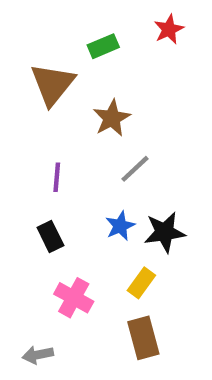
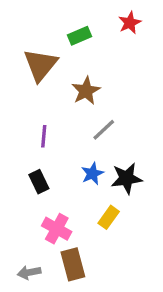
brown rectangle: (143, 338) -> (73, 264), moved

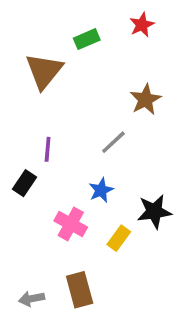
brown star: (86, 91) -> (145, 99), moved
black star: (126, 178) -> (154, 212), moved
black rectangle: (39, 182) -> (24, 183), moved, turned 60
pink cross: (57, 229) -> (71, 224), moved

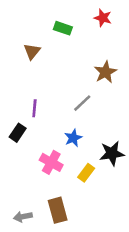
red star: (142, 25) -> (103, 18), turned -30
green rectangle: (87, 39) -> (63, 28), turned 42
brown triangle: (44, 71) -> (32, 51), size x0.6

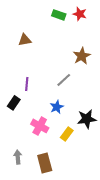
green rectangle: (63, 28) -> (59, 15), moved
brown triangle: (32, 51) -> (25, 40), turned 40
gray arrow: (23, 217) -> (18, 157), moved, turned 96

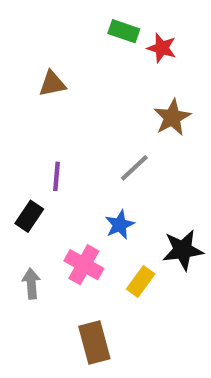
red star: (80, 14) -> (162, 48), moved
gray arrow: (18, 157) -> (31, 284), moved

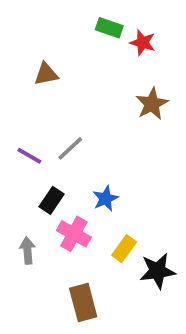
gray line: (134, 168) -> (70, 148), moved
purple line: (57, 176) -> (29, 156), moved, turned -65
black rectangle: (29, 216) -> (52, 200), moved
black star: (183, 250) -> (157, 271), moved

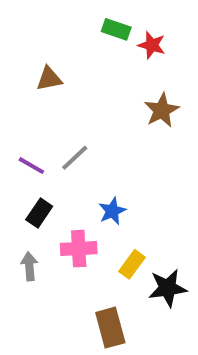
black rectangle: (52, 200) -> (39, 213), moved
pink cross: (74, 234) -> (79, 249), turned -32
brown rectangle: (83, 303) -> (110, 328), moved

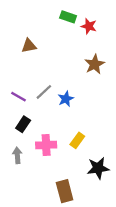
blue star: (112, 211) -> (66, 99), moved
yellow rectangle: (132, 264) -> (77, 140), moved

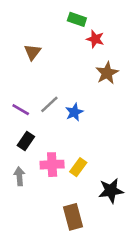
red star: (89, 26) -> (95, 39), moved
brown triangle: (29, 46) -> (32, 52), turned -42
yellow rectangle: (77, 140) -> (78, 167), moved

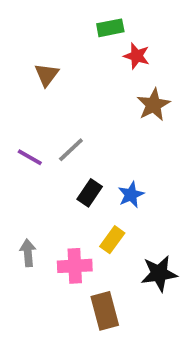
green rectangle: (77, 19) -> (110, 28), turned -30
blue star: (74, 112) -> (131, 195), moved
black rectangle: (26, 141) -> (90, 193), moved
pink cross: (52, 165) -> (75, 266), moved

